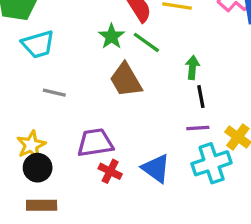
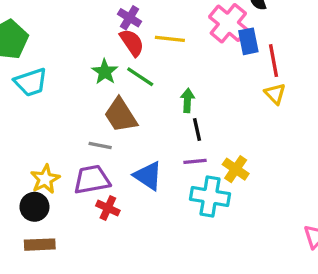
gray line: (54, 93) -> (100, 145), moved
yellow star: (31, 145) -> (45, 179), moved
cyan cross: (212, 163) -> (210, 197), turned 30
blue triangle: (156, 168) -> (148, 176), moved

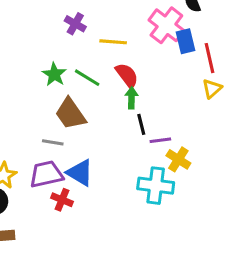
red semicircle: (132, 43) -> (127, 75), moved
yellow triangle: (275, 94) -> (212, 89), turned 35
purple line: (195, 161) -> (160, 140), moved
blue triangle: (148, 176) -> (80, 173), moved

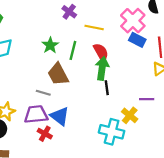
blue rectangle: (186, 41) -> (137, 40), moved, turned -56
green line: (87, 78) -> (73, 50), turned 66
green arrow: (132, 98) -> (102, 68), size x1.5
purple line: (160, 140) -> (147, 99), moved

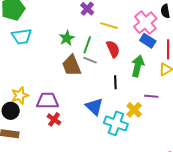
green arrow: (102, 68) -> (138, 66), moved
gray line: (43, 93) -> (90, 60), moved
blue triangle: (60, 116) -> (94, 107), moved

